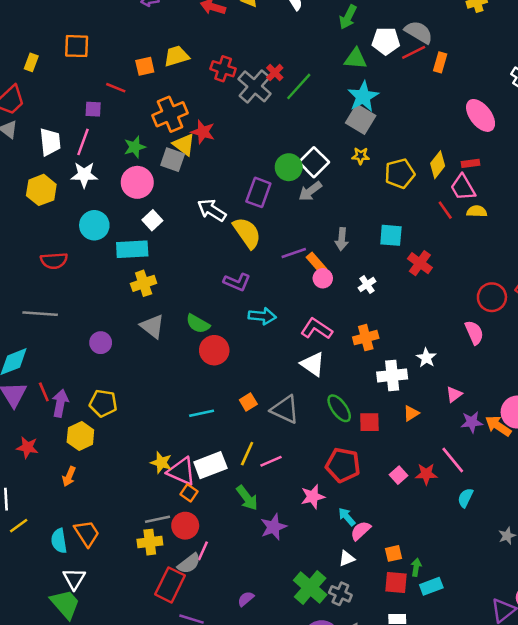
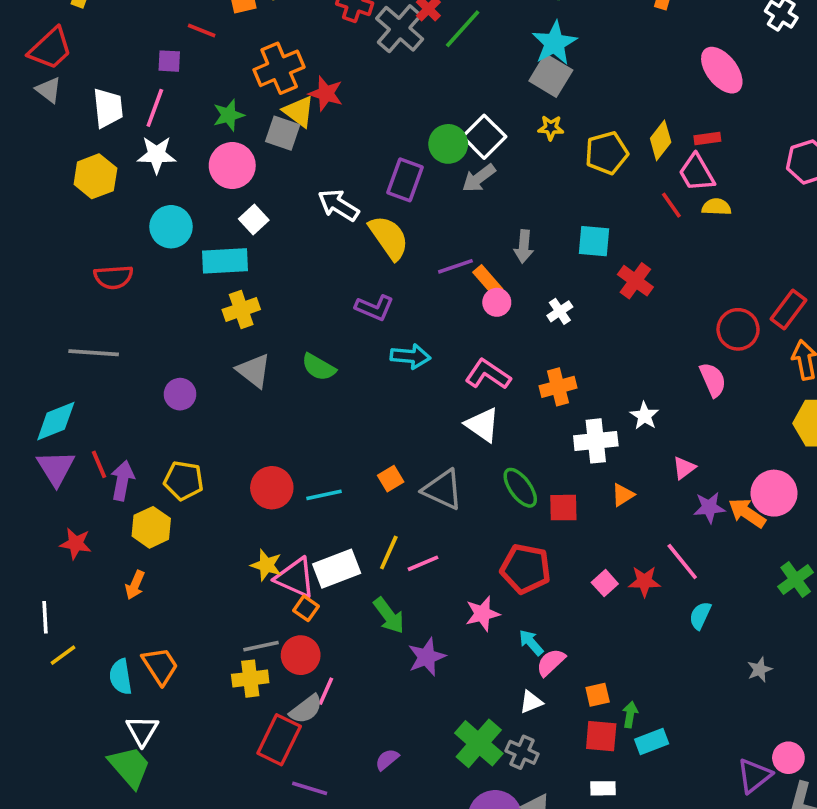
red circle: (214, 350) -> (272, 488), moved

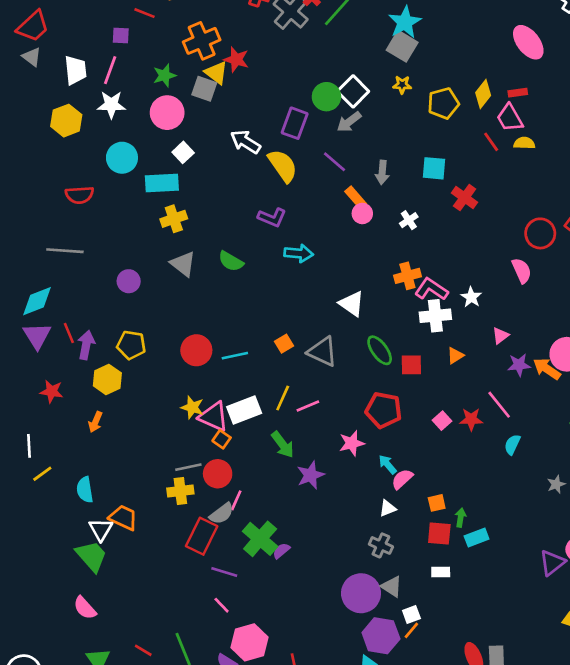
purple line: (455, 266) -> (334, 162), moved, turned 60
pink L-shape: (488, 374) -> (431, 289), moved
orange trapezoid: (160, 666) -> (123, 518), moved, turned -32
green cross: (479, 743) -> (260, 539), moved

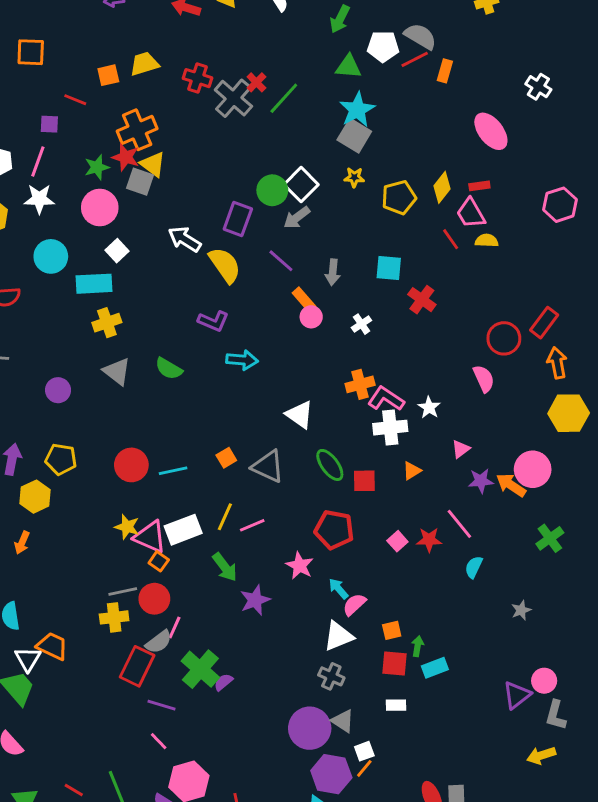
red star: (236, 59) -> (126, 157), moved
pink star: (352, 443) -> (300, 566), turned -30
white triangle: (388, 508) -> (338, 636), size x1.6

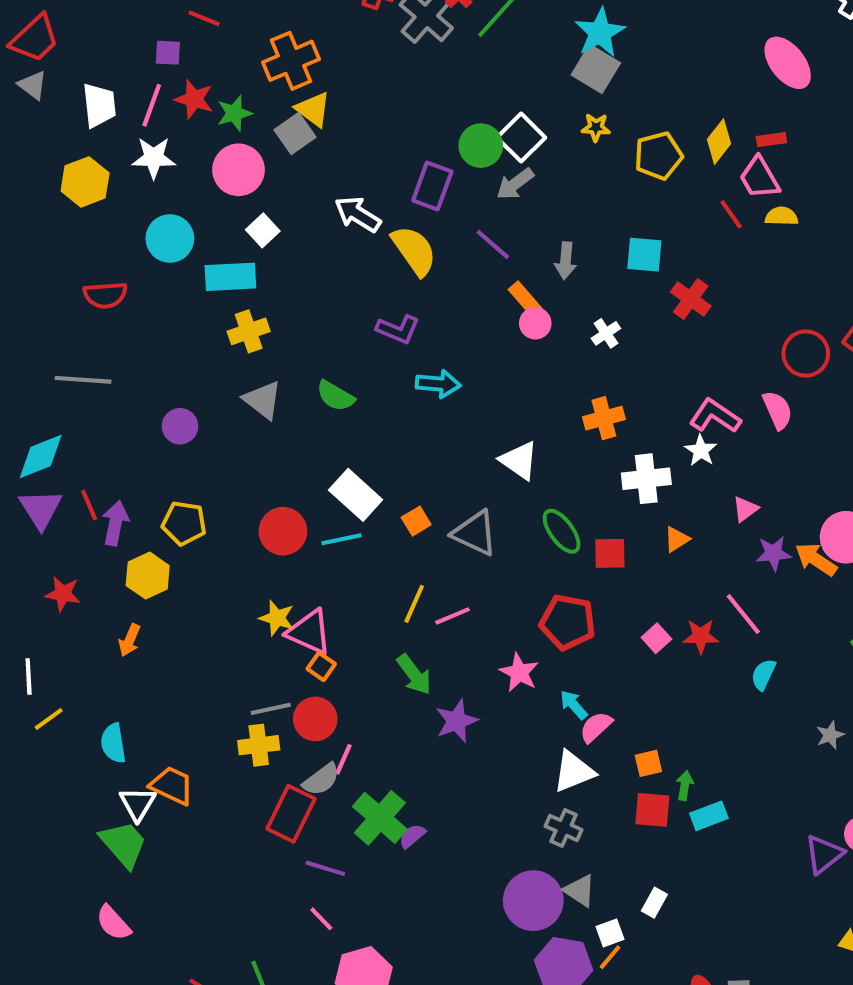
red star: (126, 157) -> (194, 99), moved
gray square: (140, 182) -> (295, 133), turned 36
pink L-shape: (386, 399) -> (715, 416), moved
white rectangle: (183, 530) -> (356, 495), moved, turned 63
white rectangle: (396, 705) -> (654, 903), moved, turned -60

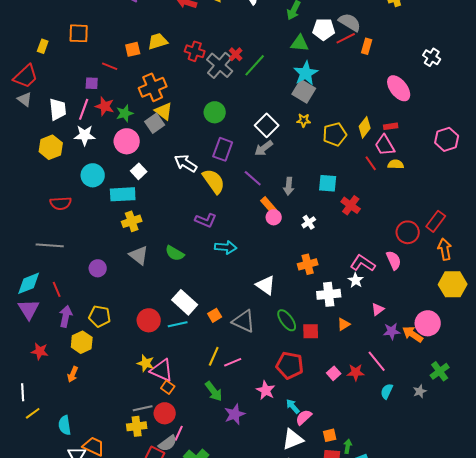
green circle: (481, 146) -> (215, 112), moved
red line: (89, 505) -> (57, 289), moved
gray star: (830, 735) -> (420, 391), moved

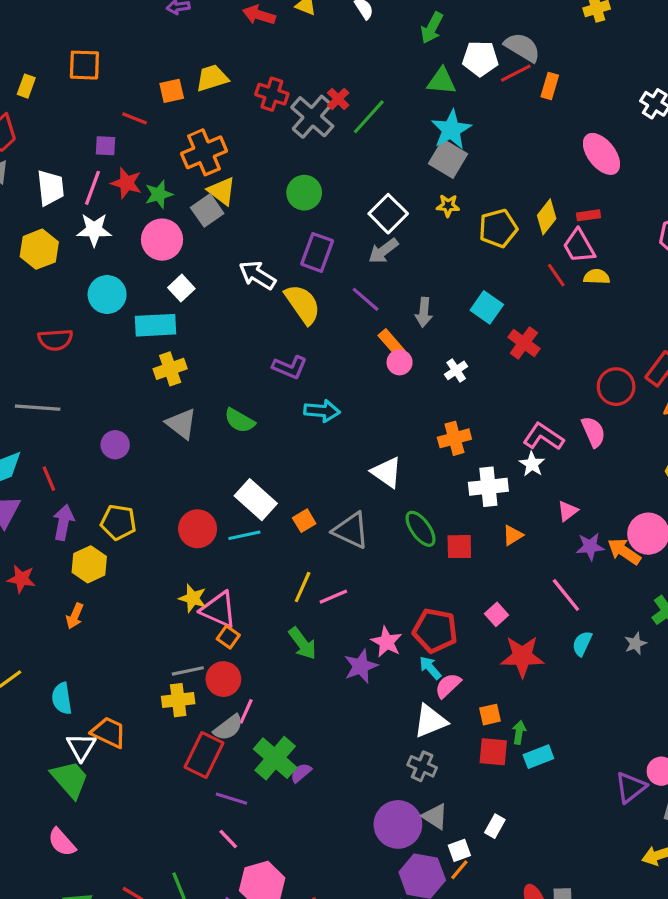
cyan square: (328, 183) -> (487, 307), turned 30
red pentagon: (290, 365) -> (435, 631), moved
red star: (356, 372) -> (522, 656), moved, size x1.5
purple star: (235, 414) -> (361, 666), moved

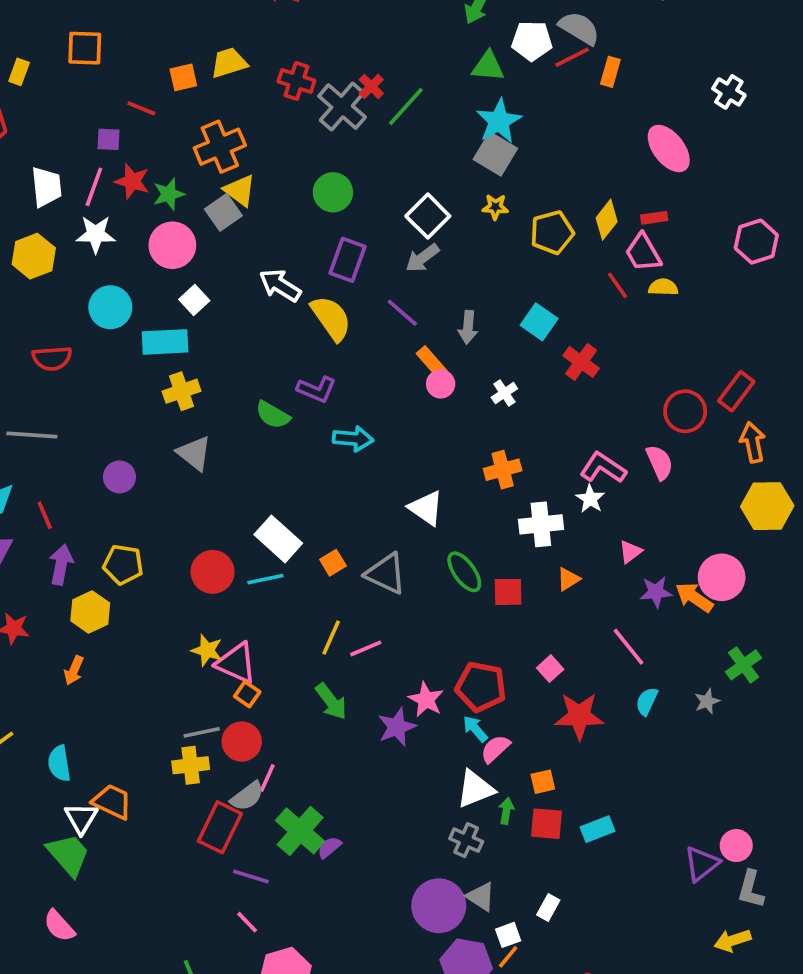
green semicircle: (240, 421) -> (273, 415), moved
green arrow: (519, 732) -> (506, 811), moved

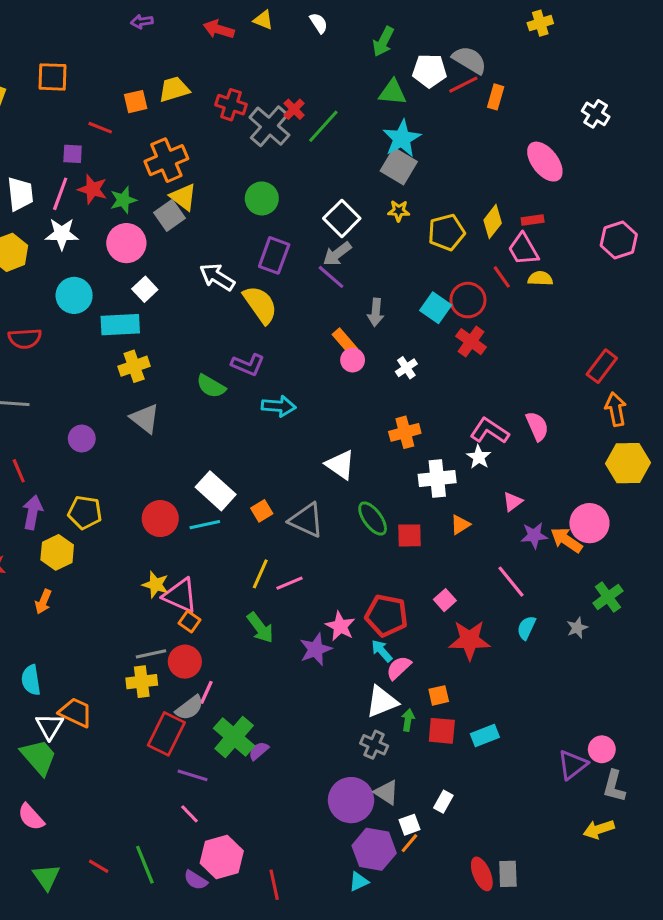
purple line: (402, 313) -> (331, 277), moved
red circle: (685, 411) -> (468, 300), moved

